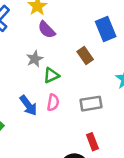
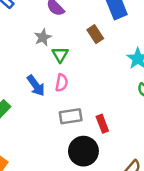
green triangle: (51, 75) -> (60, 55), turned -35
gray rectangle: (91, 104) -> (71, 116), moved

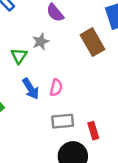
brown rectangle: (95, 34) -> (92, 42), size x1.5
green triangle: (60, 55) -> (19, 56), moved

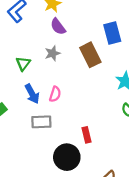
gray star: (41, 42) -> (52, 53), moved
gray rectangle: (63, 121) -> (41, 122), moved

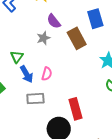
purple semicircle: (58, 27) -> (54, 21), moved
green triangle: (23, 64) -> (17, 57), moved
red rectangle: (87, 135) -> (75, 109), size x1.5

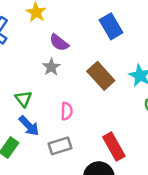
brown rectangle: (77, 38) -> (101, 76), moved
blue arrow: (27, 74) -> (29, 126), moved

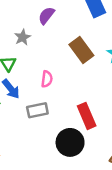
purple semicircle: (59, 43) -> (46, 16), turned 84
gray star: (51, 67) -> (23, 37), moved

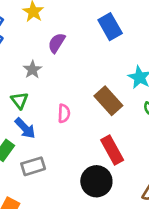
brown rectangle: (81, 50) -> (108, 101), moved
gray rectangle: (37, 110) -> (33, 166), moved

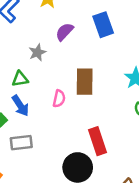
blue rectangle: (110, 27) -> (103, 25), moved
green triangle: (20, 100) -> (20, 79), turned 48
brown rectangle: (108, 101) -> (85, 82), moved, turned 32

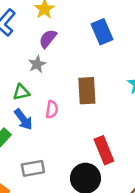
purple semicircle: (64, 32) -> (48, 39), moved
pink semicircle: (59, 99) -> (52, 109), moved
gray rectangle: (21, 143) -> (33, 168), moved

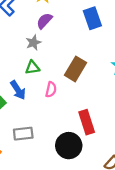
brown rectangle: (87, 91) -> (75, 69), turned 30
green triangle: (21, 92) -> (32, 67), moved
pink semicircle: (52, 109) -> (51, 89), moved

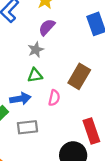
blue arrow: (18, 90) -> (20, 99), turned -66
gray rectangle: (23, 134) -> (27, 127), moved

